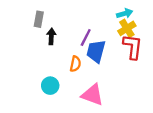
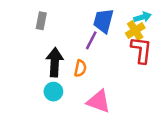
cyan arrow: (125, 14) -> (143, 17), moved
black arrow: (51, 36) -> (55, 62), moved, size x1.6
blue trapezoid: (96, 51) -> (103, 21), moved

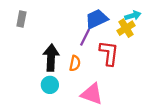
gray rectangle: (41, 21) -> (21, 19), moved
blue trapezoid: (103, 21) -> (96, 19), turned 50
red L-shape: (141, 50) -> (109, 53), moved

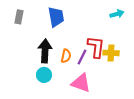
blue trapezoid: (96, 19) -> (56, 17), moved, turned 105
yellow cross: (126, 28) -> (111, 53), moved, turned 35
purple line: (85, 37) -> (82, 57), moved

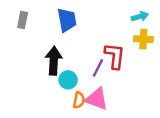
yellow cross: (111, 53) -> (143, 39), moved
orange semicircle: (66, 56) -> (79, 100), moved
cyan circle: (44, 75) -> (68, 80), moved

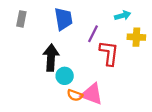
cyan arrow: (140, 16) -> (123, 15), moved
purple line: (98, 68) -> (93, 34), moved
orange semicircle: (79, 100) -> (75, 95), turned 98

